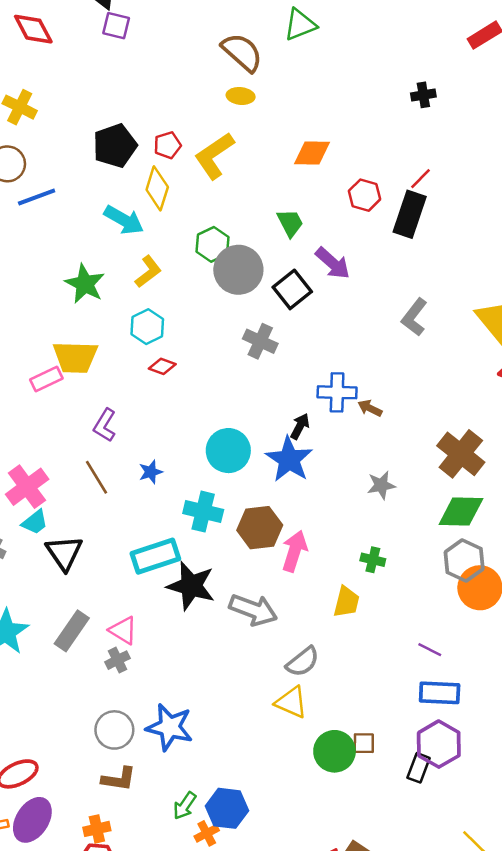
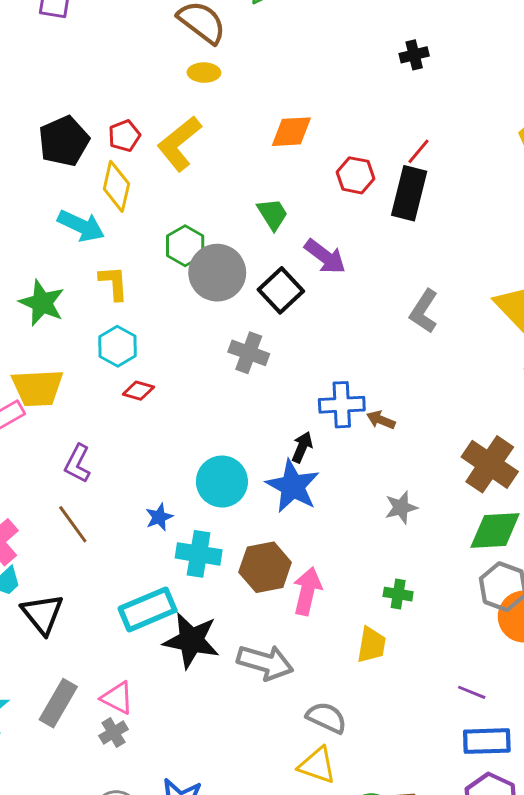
yellow L-shape: (148, 272) -> (114, 283), turned -52
blue star: (151, 472) -> (159, 517), moved
gray semicircle: (303, 662) -> (327, 718), turned -112

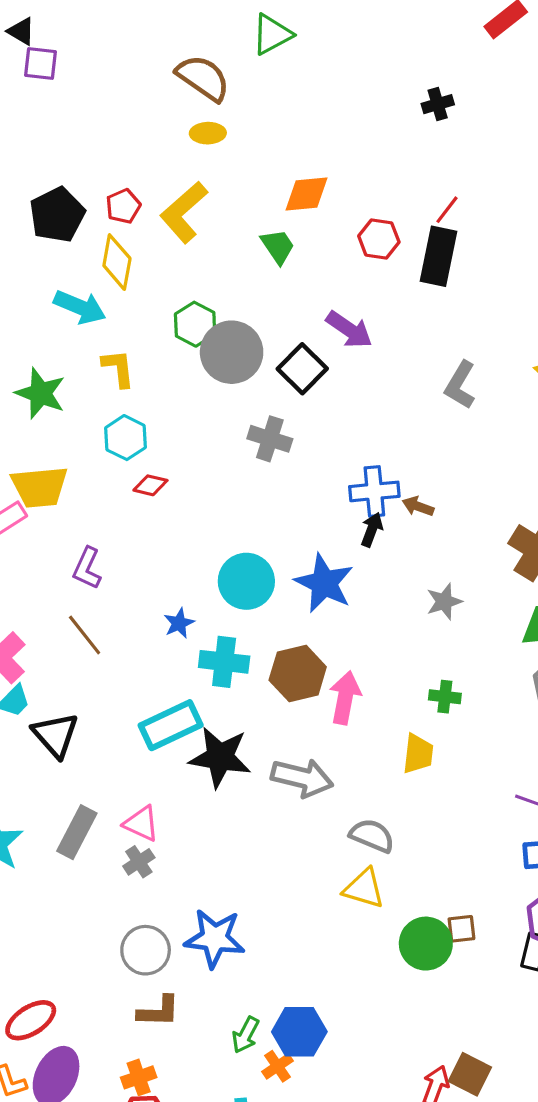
green trapezoid: (273, 214) -> (278, 246), moved
black arrow: (302, 447) -> (372, 530), moved

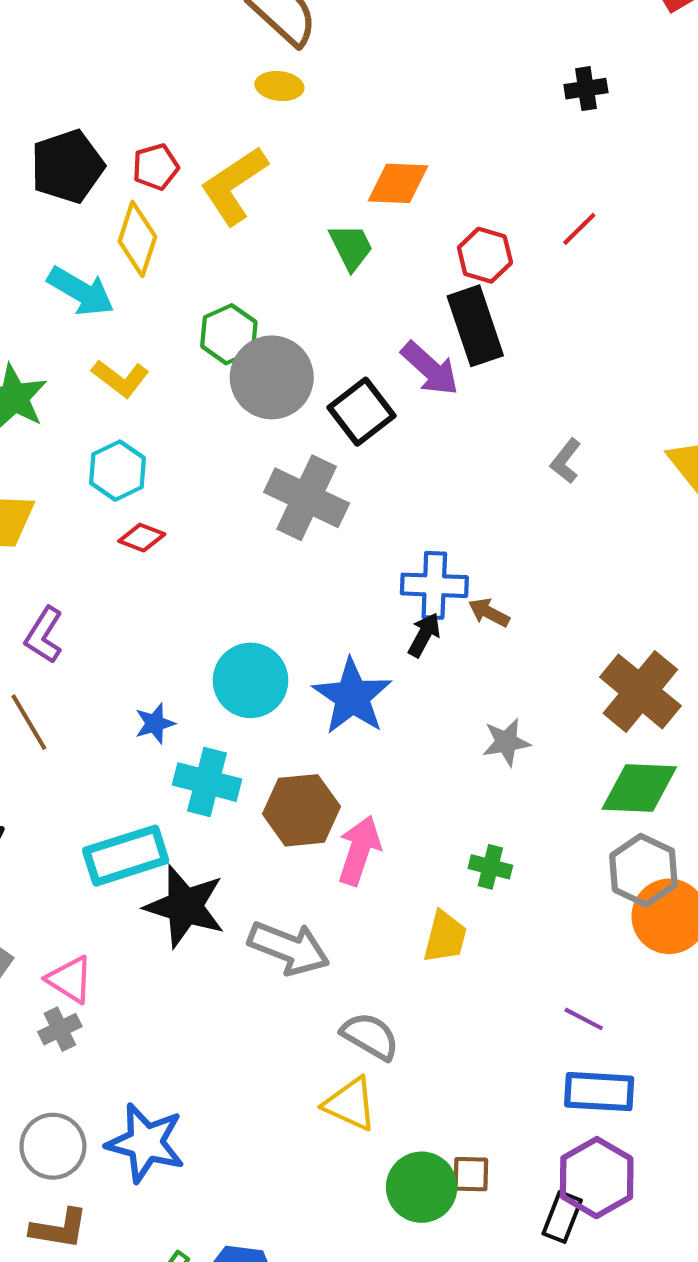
black rectangle: (439, 256) -> (475, 326), moved, turned -38
yellow L-shape: (118, 368) -> (120, 378), turned 126
gray L-shape: (460, 385) -> (566, 461), size x0.7
gray cross: (270, 439) -> (307, 498), size x1.4

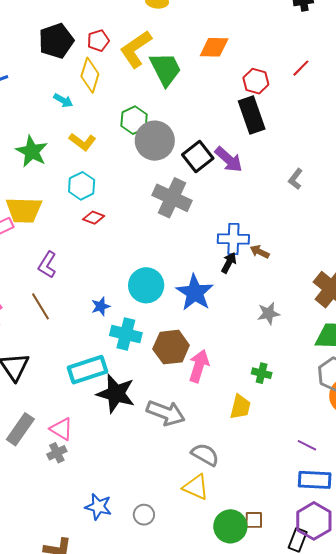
green trapezoid: (351, 247) -> (166, 69), moved, size x1.5
cyan arrow: (81, 291) -> (63, 100), size x0.6
purple arrow: (430, 369) -> (229, 160), moved
blue star: (146, 1143) -> (98, 507), size x0.7
gray circle: (53, 1146) -> (144, 515), moved, size x0.7

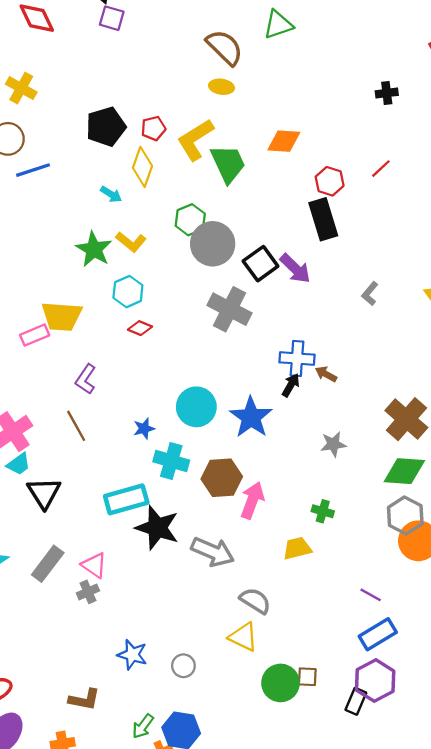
green star: (32, 151) -> (94, 249), moved
yellow trapezoid: (240, 407) -> (297, 548), turned -120
blue rectangle: (315, 480) -> (378, 634), turned -36

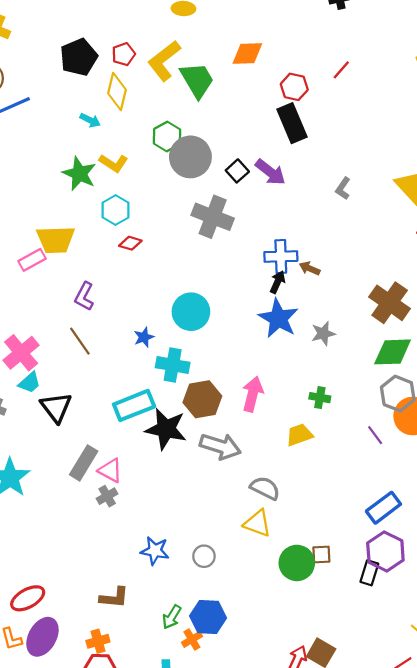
black square: (261, 264) -> (237, 171), size x0.7
blue star: (251, 417) -> (278, 318), moved
brown hexagon: (222, 478) -> (202, 399), moved
gray rectangle: (48, 564) -> (84, 463), moved
purple line: (371, 595) -> (375, 435), moved, turned 30

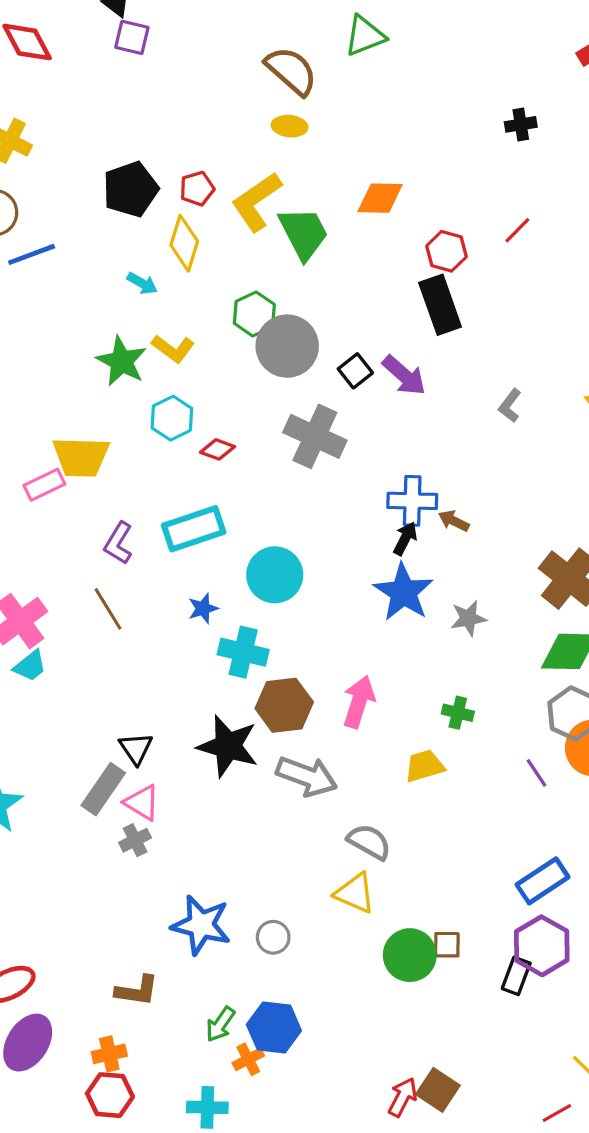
red diamond: (130, 243) -> (218, 449), moved
cyan rectangle: (134, 405) -> (194, 529), moved
black triangle: (56, 407) -> (136, 748), moved, size x0.7
blue star: (155, 551) -> (201, 925), size x1.4

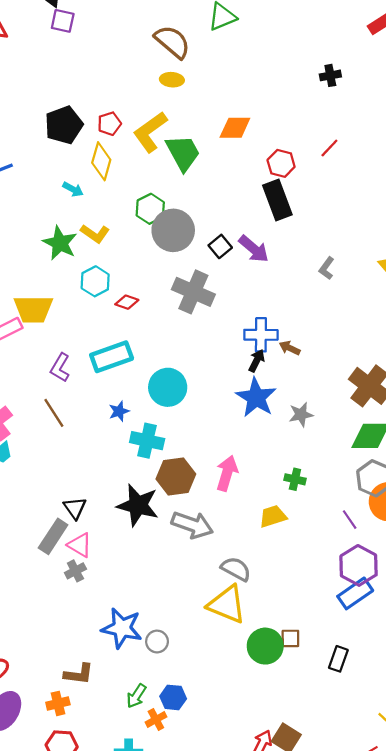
yellow triangle: (355, 893) -> (227, 604), size x1.4
gray circle: (273, 937) -> (157, 642), moved
purple hexagon: (542, 946) -> (359, 565), moved
blue hexagon: (274, 1028) -> (173, 697), size x0.7
orange cross: (109, 1054) -> (58, 703), moved

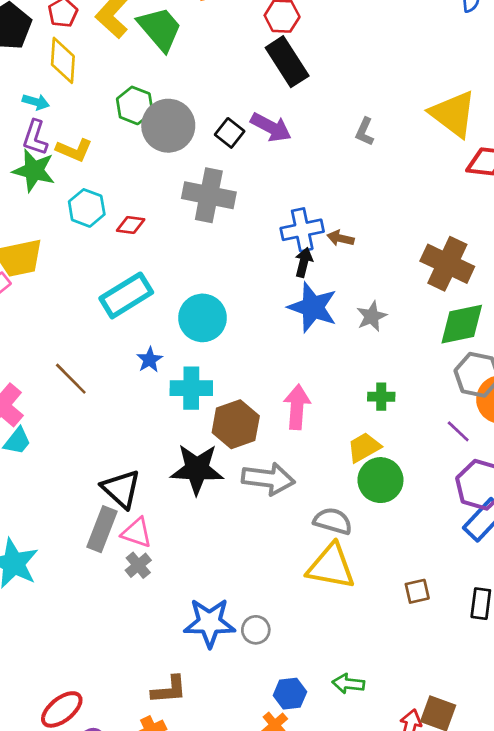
purple L-shape: (60, 368) -> (35, 138), moved
black triangle: (75, 508) -> (121, 489), size x1.4
green circle: (265, 646) -> (380, 480), moved
green arrow: (136, 696) -> (348, 684), moved, turned 75

